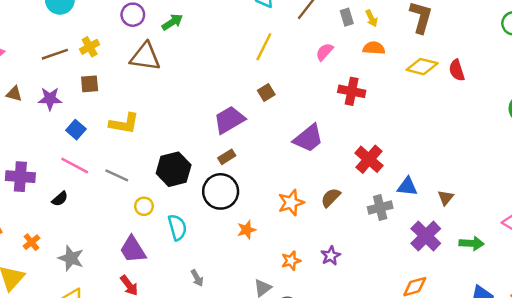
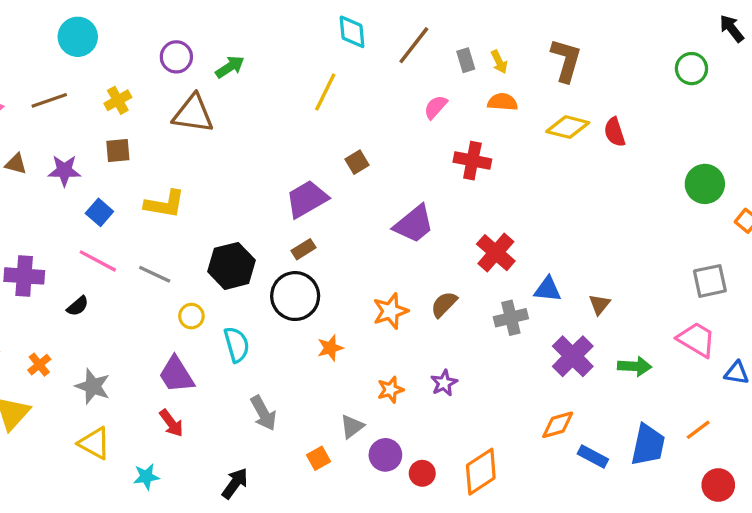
yellow line: (264, 47) -> (325, 92), moved
brown line: (55, 54) -> (49, 100), moved
gray arrow: (197, 278) -> (263, 413), size x1.5

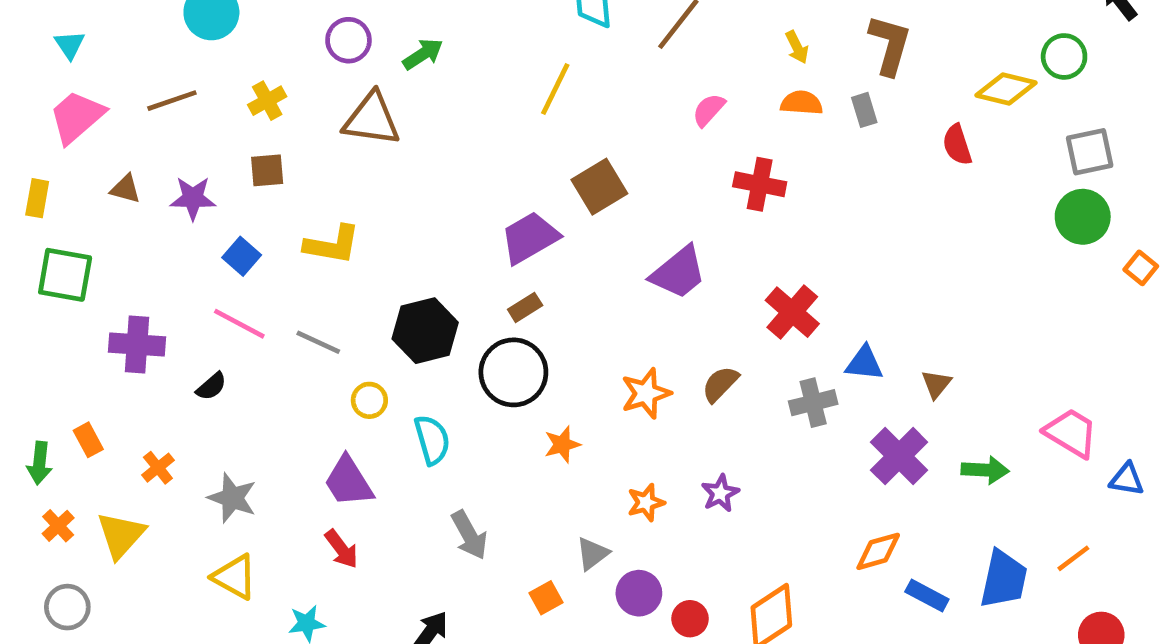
gray rectangle: (466, 60) -> (864, 110), moved
yellow diamond: (568, 127) -> (1006, 89), moved
brown square: (357, 162) -> (599, 187), size x1.6
gray square: (710, 281) -> (1090, 152), moved

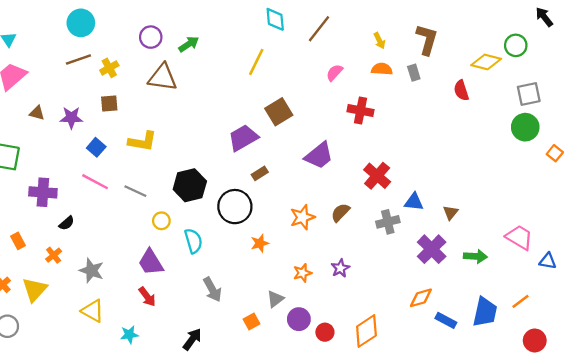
brown line: (172, 101) -> (78, 60), moved
brown rectangle: (525, 307) -> (260, 173), moved
black semicircle: (211, 386) -> (67, 223), moved

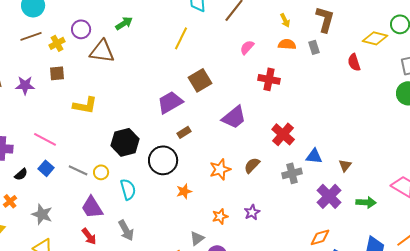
purple circle: (151, 37) -> (81, 29), moved
blue square: (96, 147) -> (46, 168), moved
gray line: (135, 191) -> (78, 170), moved
gray arrow: (212, 290) -> (126, 230), moved

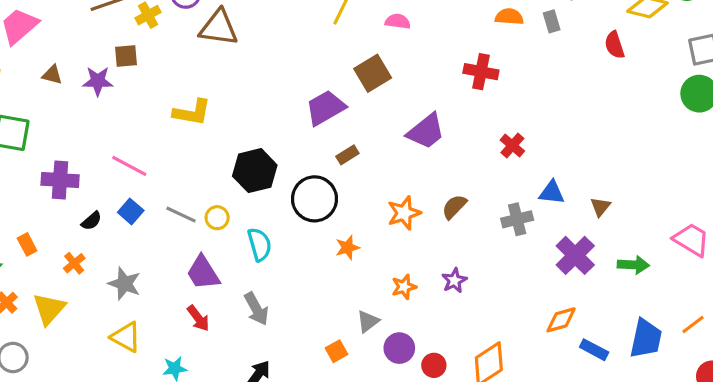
pink semicircle: (247, 47) -> (398, 21), moved, turned 56
brown square: (57, 73) -> (126, 56), moved
red cross: (283, 134) -> (512, 145), moved, size x0.7

